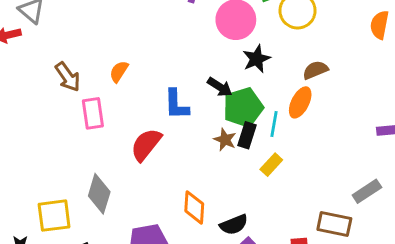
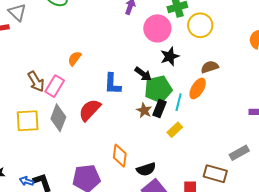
brown arrow: (68, 77) -> (36, 81), moved
pink rectangle: (93, 113) -> (55, 86), turned 35
gray diamond: (99, 194) -> (58, 118), moved
yellow square: (54, 216) -> (28, 121), moved

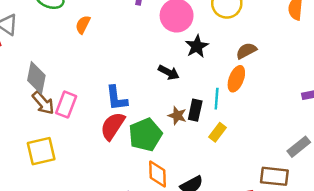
orange semicircle: (75, 59) -> (83, 25), moved
blue L-shape: (112, 84) -> (117, 98), moved
green pentagon: (158, 89) -> (145, 135), moved
gray diamond: (58, 118) -> (36, 78), moved

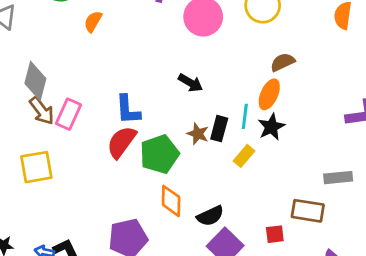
black star: (197, 46) -> (271, 127), moved
gray rectangle: (299, 147) -> (338, 178), turned 30

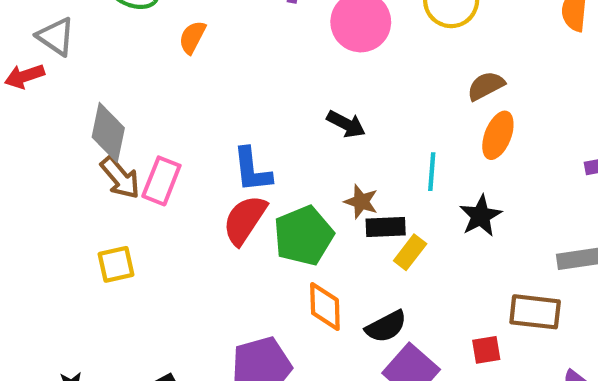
orange ellipse: (269, 94) -> (498, 135), moved
black star: (271, 127) -> (481, 216), moved
black rectangle: (219, 129) -> (386, 227), moved, turned 75
yellow rectangle: (244, 156) -> (410, 252), moved
yellow square: (36, 167) -> (116, 264), size x0.7

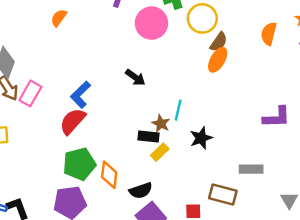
brown semicircle: (486, 86) -> (219, 42), moved, turned 144
orange ellipse: (498, 135) -> (218, 60), moved
blue L-shape: (252, 170) -> (81, 95), turned 44
brown star: (361, 202) -> (161, 124), moved
green pentagon: (304, 236) -> (79, 164), moved

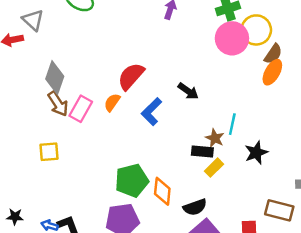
orange semicircle: (59, 18) -> (112, 102), moved
pink circle: (151, 23) -> (232, 38), moved
blue L-shape: (81, 95) -> (152, 112), moved
red semicircle: (73, 121) -> (131, 76), moved

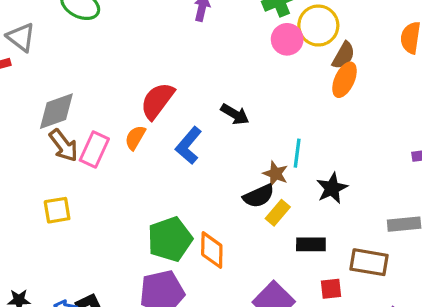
pink circle: (232, 38) -> (287, 39), size x0.7
gray diamond: (55, 78) -> (56, 111), turned 56
black rectangle: (202, 152) -> (311, 244), moved
black semicircle: (195, 207) -> (259, 196), moved

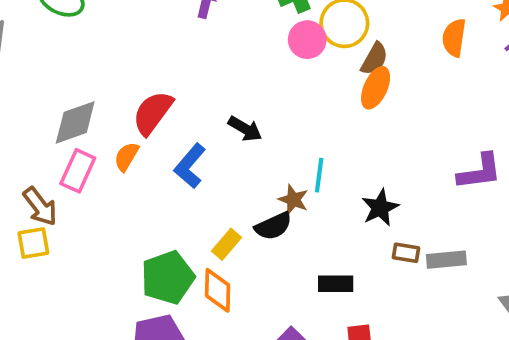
gray diamond: (56, 111) -> (75, 122), moved
brown arrow: (64, 145) -> (40, 207), moved
black star: (332, 188) -> (380, 208), moved
yellow rectangle: (278, 213) -> (227, 244), moved
brown rectangle: (369, 262) -> (406, 253), moved, size x0.6

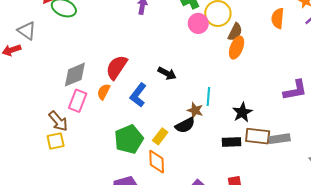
brown rectangle: (406, 253) -> (258, 136), size x1.6
green pentagon: (168, 277) -> (129, 139), moved
black rectangle: (336, 284) -> (232, 142), moved

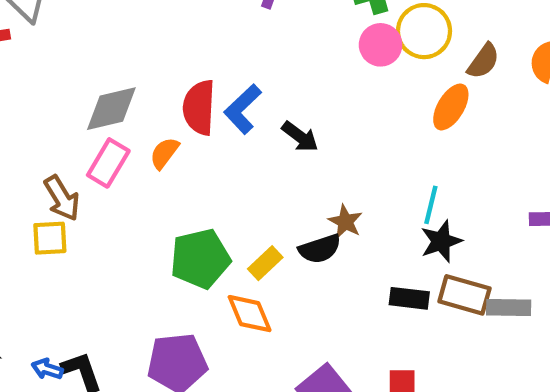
brown semicircle: (235, 32) -> (483, 61), moved
red semicircle: (117, 67) -> (199, 108), turned -40
blue L-shape: (138, 95) -> (243, 109), moved
cyan line: (208, 96) -> (431, 205), moved
orange diamond: (157, 162) -> (250, 314), turned -30

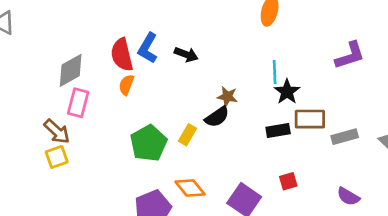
orange semicircle: (164, 153) -> (126, 85), moved
gray rectangle: (509, 308) -> (345, 137), moved
orange diamond: (250, 314) -> (190, 188), moved

